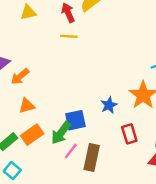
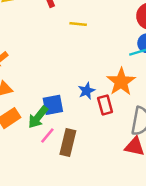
yellow line: (69, 36) -> (78, 24), moved
red rectangle: (129, 134) -> (105, 105), moved

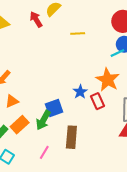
yellow line: (78, 24) -> (78, 34), moved
pink line: (47, 135) -> (44, 152), moved

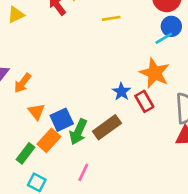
orange triangle: (12, 101) -> (36, 112), turned -40
blue square: (54, 108) -> (62, 120), moved
brown rectangle: (71, 137) -> (107, 127), moved, turned 55

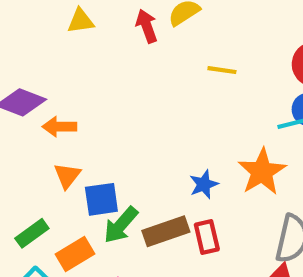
orange arrow: (23, 83) -> (59, 127), turned 36
red rectangle: (144, 101) -> (207, 237), moved
orange rectangle: (49, 140) -> (75, 254), moved

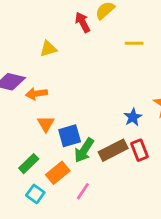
yellow triangle: (81, 21) -> (48, 49), moved

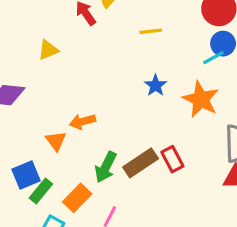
orange arrow: (36, 94) -> (83, 122), moved
blue star: (133, 117) -> (156, 85), moved
blue square: (70, 136) -> (26, 175), moved

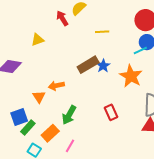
brown rectangle: (141, 163) -> (88, 65), moved

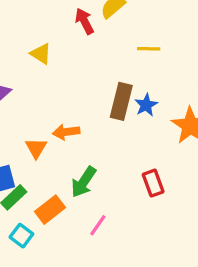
yellow triangle: (37, 40) -> (41, 54), turned 48
brown rectangle: (88, 65) -> (121, 101), turned -50
pink line: (70, 146) -> (98, 225), moved

